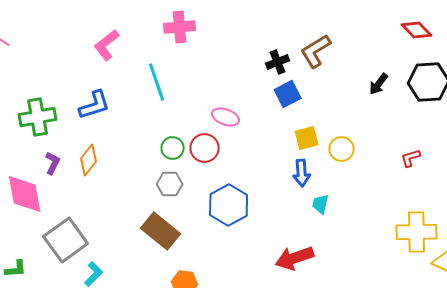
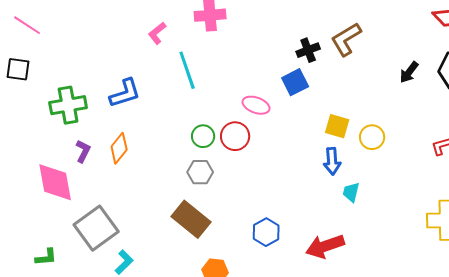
pink L-shape: (107, 45) -> (157, 33), moved, size x0.7
blue square: (288, 94) -> (295, 82), moved
yellow square: (307, 138) -> (337, 126), turned 30
blue hexagon: (229, 205) -> (266, 232), moved, size x0.7

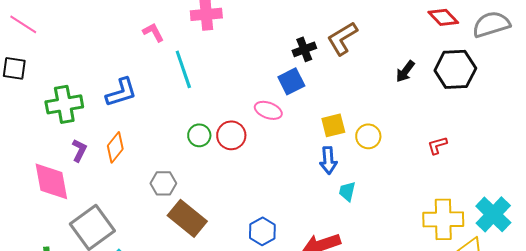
pink L-shape: (157, 33) -> (153, 32), turned 100
pink ellipse: (256, 105) -> (268, 110), moved
yellow square: (337, 126) -> (333, 125), turned -30
gray hexagon: (200, 172) -> (163, 183), moved

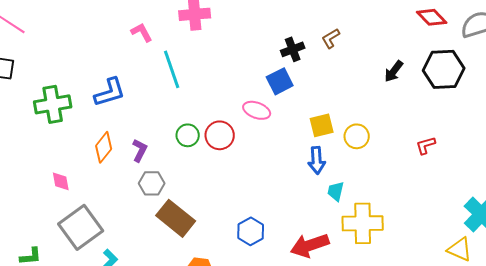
brown L-shape: (342, 38) -> (331, 38), size x0.6
purple L-shape: (79, 150) -> (140, 150), moved
pink diamond: (51, 181) -> (61, 181), moved, size x0.5
yellow cross: (443, 219) -> (363, 223), moved

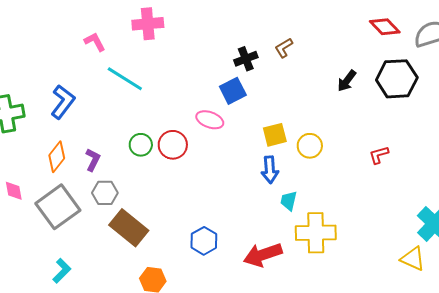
cyan line: (172, 69) -> (125, 79), turned -39
blue L-shape: (110, 92) -> (63, 102), turned -36
gray square: (81, 227) -> (58, 207), moved

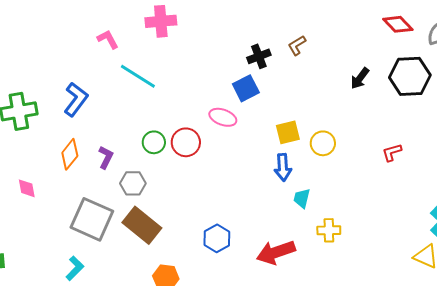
gray hexagon: (105, 193) -> (133, 183), moved
gray square: (58, 207) -> (92, 219), moved, turned -30
yellow cross: (316, 233) -> (329, 230), size x0.6

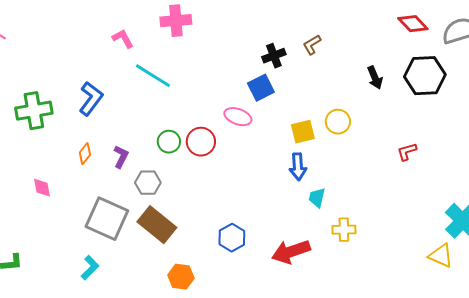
black arrow: (360, 78) -> (375, 78), turned -60
yellow circle: (323, 143) -> (338, 122), moved
orange diamond: (70, 154) -> (85, 154), size x0.7

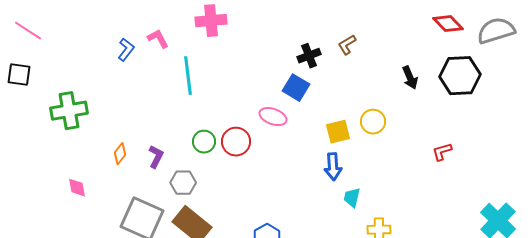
cyan line: (153, 76) -> (188, 76), turned 51
blue square: (261, 88) -> (296, 88), turned -32
blue L-shape: (91, 99) -> (126, 50), moved, size x0.7

